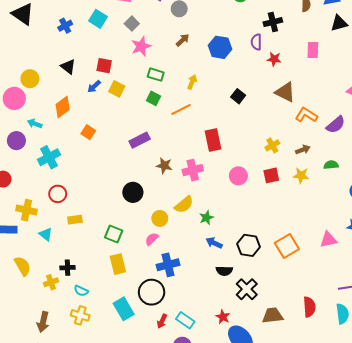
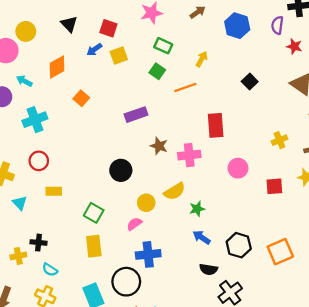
yellow square: (117, 89) -> (119, 55), turned 35
red square: (271, 175) -> (274, 186), moved

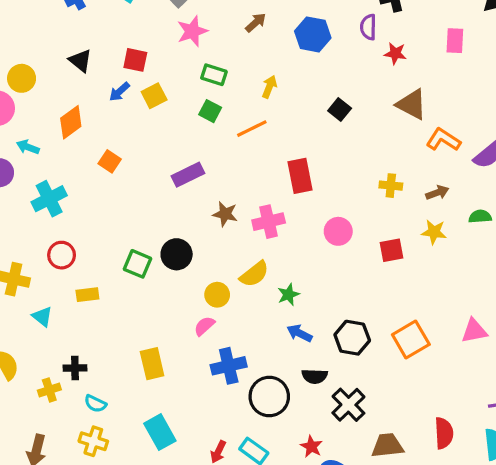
yellow cross: (279, 140) -> (391, 186), turned 35
green square: (94, 213) -> (138, 264), moved
black circle: (126, 282) -> (269, 397), moved

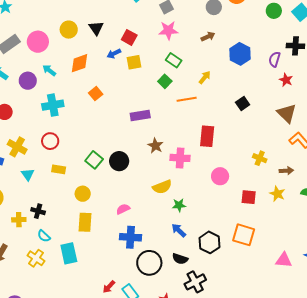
yellow circle: (22, 78) -> (69, 30), moved
yellow circle: (217, 295) -> (83, 194), moved
orange square: (411, 340) -> (244, 235), moved, turned 30
cyan rectangle: (160, 432) -> (69, 253), moved

